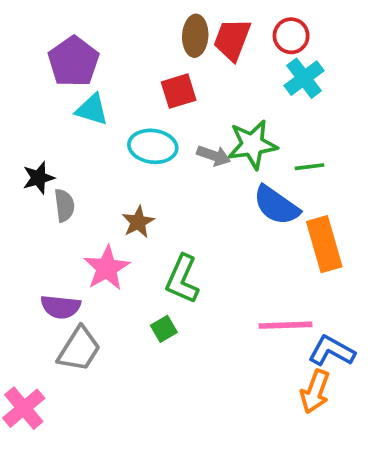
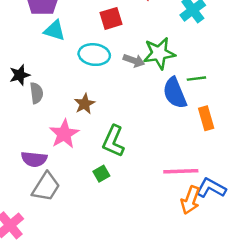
green line: (310, 167) -> (196, 79), moved
blue semicircle: (276, 205) -> (175, 93), turned 32
orange rectangle: (324, 244) -> (206, 118), size x0.7
orange arrow: (315, 392) -> (190, 200), moved

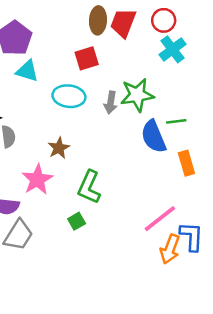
gray arrow: (134, 61) -> (111, 102), turned 80
pink line: (181, 171) -> (160, 219), turned -36
blue L-shape: (211, 188) -> (191, 236), turned 64

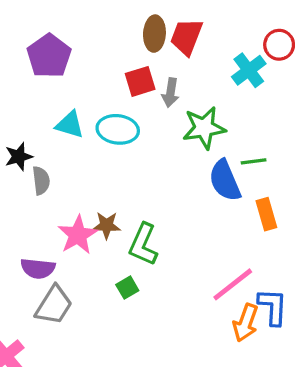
red circle: (164, 20) -> (279, 45), moved
cyan triangle: (27, 71) -> (70, 125), moved
gray arrow: (111, 102) -> (170, 93), moved
brown star: (59, 148) -> (107, 225), moved, turned 30

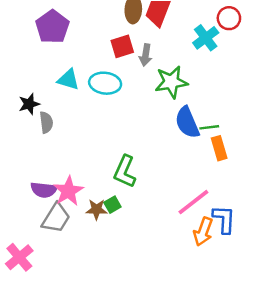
green line: (254, 161) -> (209, 127), moved
brown star: (107, 225) -> (97, 209), moved
pink star: (78, 235) -> (68, 191), moved

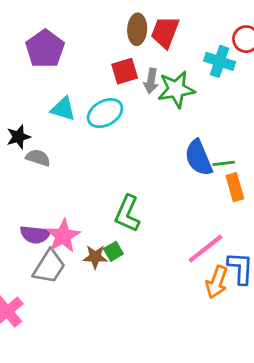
cyan cross: (206, 38) -> (220, 61), turned -35
green star: (171, 82) -> (176, 89), moved
cyan ellipse: (105, 83) -> (105, 113), turned -36
gray semicircle: (46, 122) -> (38, 158), turned -65

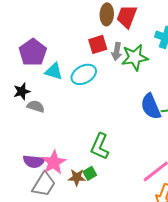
purple pentagon: (45, 49) -> (33, 52), moved

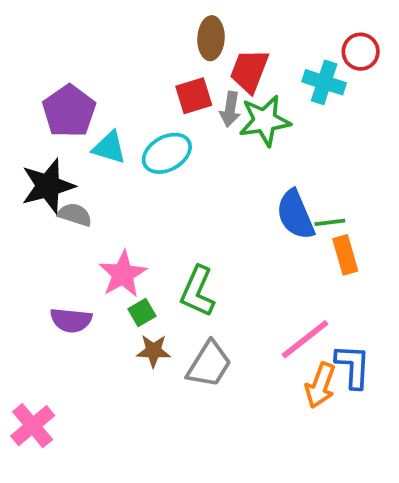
red trapezoid: (127, 16) -> (249, 71), moved
black star: (22, 91) -> (48, 186), size x1.6
pink star: (54, 162) -> (123, 274), moved
green square: (90, 173) -> (142, 312), moved
gray trapezoid: (44, 184) -> (209, 364), moved

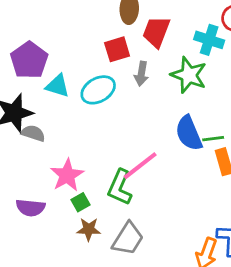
gray arrow: (230, 109) -> (141, 74), moved
green star: (265, 121) -> (189, 75), moved, turned 30
pink line: (305, 339) -> (140, 166), moved

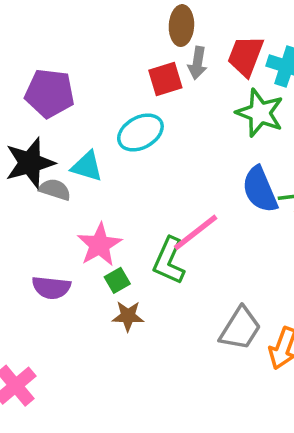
red trapezoid: (156, 32) -> (246, 56), moved
purple pentagon: (29, 60) -> (50, 93), turned -30
gray arrow: (141, 74) -> (197, 63), moved
cyan triangle: (58, 86) -> (87, 166), moved
gray trapezoid: (128, 239) -> (240, 329), moved

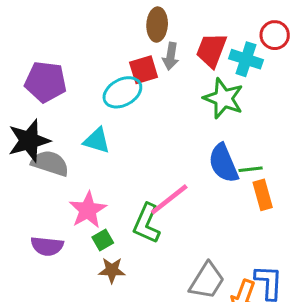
cyan ellipse: (140, 132) -> (122, 92), moved
cyan triangle: (87, 166) -> (97, 141), moved
gray semicircle: (55, 190) -> (50, 163), size x1.4

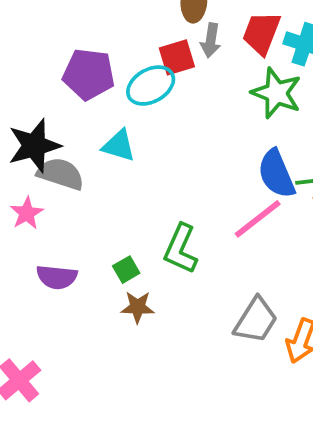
purple pentagon: (46, 82) -> (89, 74), moved
pink line: (169, 199) -> (258, 219), moved
pink star: (88, 210) -> (27, 213), moved, size x0.7

